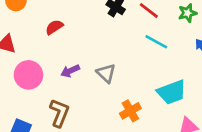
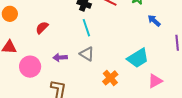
cyan line: (156, 42) -> (86, 28), moved, turned 54
purple arrow: (70, 71) -> (60, 57), turned 32

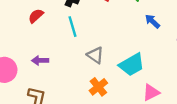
red semicircle: (42, 28) -> (36, 16), moved
gray triangle: (87, 54) -> (95, 55), moved

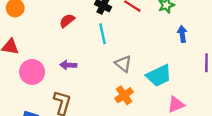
blue arrow: (152, 21) -> (182, 34), turned 35

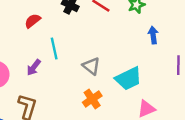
cyan line: (103, 34) -> (54, 48), moved
purple arrow: (68, 65) -> (34, 67), turned -56

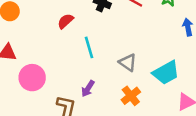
purple arrow: (34, 67) -> (88, 89), moved

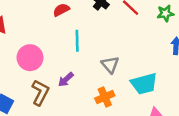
pink circle: (32, 78) -> (30, 58), moved

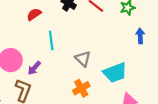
purple arrow: (66, 80) -> (34, 68), moved

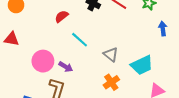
cyan line: (51, 40) -> (80, 40), turned -36
purple arrow: (34, 68) -> (66, 67), turned -96

